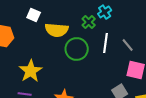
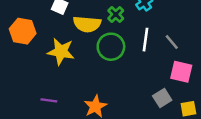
green cross: (89, 22) -> (116, 14), moved
yellow star: (31, 71) -> (61, 51), moved, turned -30

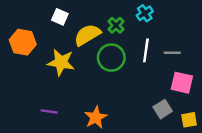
yellow semicircle: (87, 24) -> (87, 35), turned 144
gray line: (172, 42) -> (172, 53), turned -49

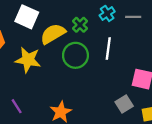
white square: (60, 17) -> (27, 17), size x1.5
gray line: (172, 53) -> (133, 17), moved
purple line: (49, 111) -> (17, 106), turned 49

